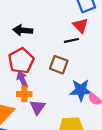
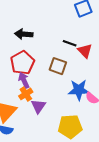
red triangle: (80, 26) -> (85, 51), moved
black line: (71, 40) -> (70, 43), turned 32
orange cross: (24, 94) -> (26, 94), turned -32

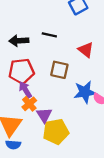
black line: (70, 43) -> (49, 35), moved
red pentagon: (22, 63) -> (21, 71), turned 30
yellow pentagon: (70, 126) -> (56, 132), moved

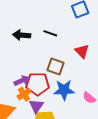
red pentagon: (21, 71) -> (38, 84), moved
purple arrow: (25, 90) -> (22, 81), turned 91
blue star: (85, 92) -> (64, 90), moved

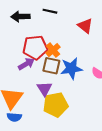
brown square: (55, 66) -> (51, 66), moved
red pentagon: (38, 84) -> (35, 47), moved
orange cross: (24, 94) -> (53, 50), moved

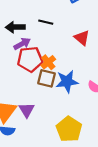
purple arrow: (26, 64) -> (22, 44), moved
purple triangle: (44, 89) -> (27, 110), moved
yellow pentagon: (56, 105) -> (69, 129), moved, turned -30

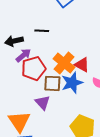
red triangle: (82, 38) -> (82, 65), moved
orange cross: (48, 62) -> (64, 63), moved, size x1.5
purple triangle: (27, 110) -> (43, 103), moved

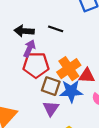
purple arrow: (23, 55) -> (29, 48), turned -42
red triangle: (82, 65) -> (87, 76), turned -42
purple triangle: (43, 103) -> (51, 108), moved

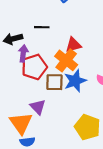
red triangle: (87, 76) -> (73, 45), moved
purple triangle: (51, 108) -> (38, 107), moved

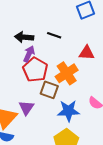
red triangle: (73, 45) -> (87, 53), moved
red pentagon: (34, 67) -> (35, 70), turned 30
blue star: (75, 81) -> (69, 111), moved

